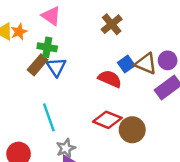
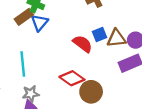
brown triangle: (146, 64) -> (116, 38), turned -42

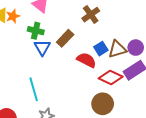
brown rectangle: (24, 17) -> (65, 38), moved
red diamond: (72, 78) -> (111, 77), moved

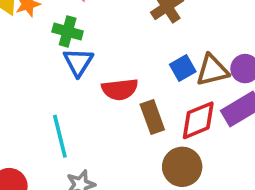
brown rectangle: (65, 38) -> (152, 117), moved, turned -66
red semicircle: (86, 60) -> (120, 89), moved, turned 144
red diamond: (111, 77) -> (198, 120), turned -50

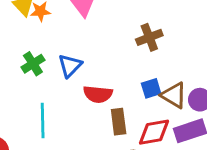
green cross: (68, 31) -> (33, 64), moved, turned 30
brown triangle: (212, 70) -> (174, 95), turned 32

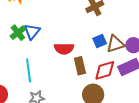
blue triangle: (70, 66) -> (32, 32), moved
brown triangle: (174, 95) -> (115, 44), turned -42

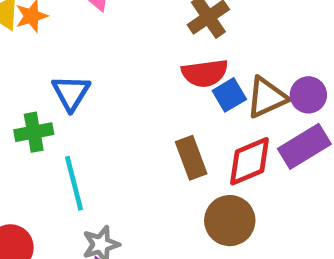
green cross: (18, 33) -> (34, 132), moved, turned 35
red semicircle: (64, 49) -> (205, 73), moved

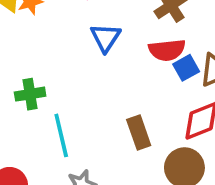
blue triangle: (71, 93) -> (106, 38), moved
brown rectangle: (191, 158) -> (139, 132), moved

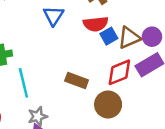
brown rectangle: (139, 132) -> (77, 81), turned -50

